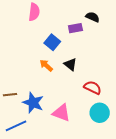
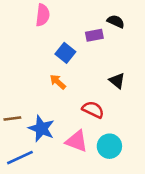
black triangle: (70, 64) -> (117, 81), moved
red semicircle: (93, 88) -> (93, 110), moved
cyan circle: (100, 113) -> (109, 146), moved

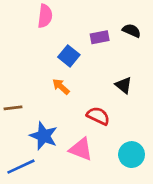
black semicircle: (116, 21) -> (132, 31), moved
brown line: (12, 118) -> (13, 108), moved
cyan circle: (109, 146) -> (132, 155), moved

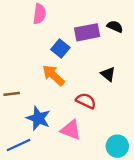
purple rectangle: (100, 37) -> (87, 32), size x1.5
orange arrow: (61, 87) -> (53, 75), size x1.5
cyan circle: (132, 155) -> (117, 146), moved

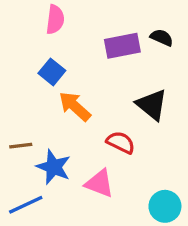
blue square: (60, 49) -> (52, 72), moved
black triangle: (108, 74) -> (152, 105), size x1.5
brown line: (12, 94) -> (21, 146), moved

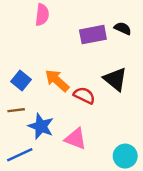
blue square: (52, 72) -> (21, 80), moved
red semicircle: (121, 142) -> (84, 95), moved

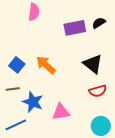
black semicircle: (123, 28) -> (99, 23), turned -56
red semicircle: (84, 95) -> (98, 91), moved, turned 138
pink triangle: (76, 139) -> (61, 112), turned -30

